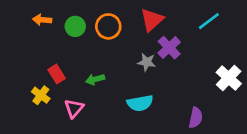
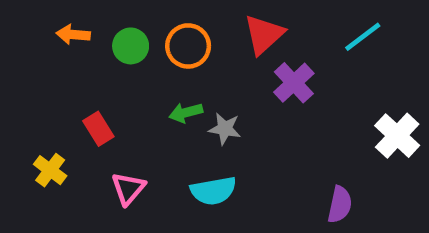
gray star: (147, 62) -> (225, 129), moved
green arrow: (95, 79) -> (186, 113), moved
yellow cross: (41, 95) -> (50, 170), moved
cyan semicircle: (140, 103) -> (213, 191), moved

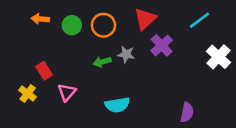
red rectangle: (98, 129) -> (44, 71), moved
gray star: (225, 129) -> (126, 54), moved
white cross: (397, 136) -> (218, 57), moved
pink triangle: (128, 188) -> (67, 92), moved

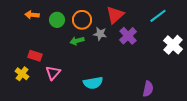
gray star: (126, 54) -> (100, 34), moved
green arrow: (102, 62) -> (77, 41), moved
red rectangle: (44, 71) -> (35, 56), turned -40

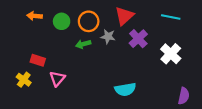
cyan line: (158, 16) -> (171, 17), turned 48
white cross: (173, 45) -> (171, 54), moved
cyan semicircle: (93, 83) -> (125, 89), moved
purple semicircle: (148, 89) -> (184, 96), moved

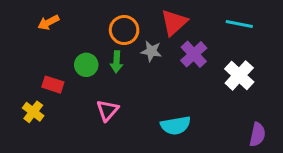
orange arrow: (35, 16) -> (48, 22), turned -32
green circle: (62, 21) -> (86, 65), moved
green arrow: (83, 44) -> (117, 62), turned -72
pink triangle: (57, 79) -> (107, 110), moved

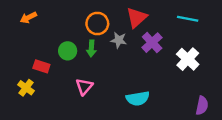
orange arrow: (48, 22) -> (28, 18), moved

